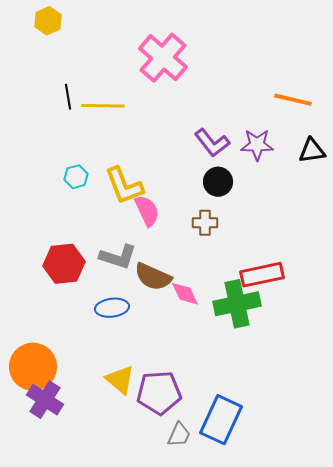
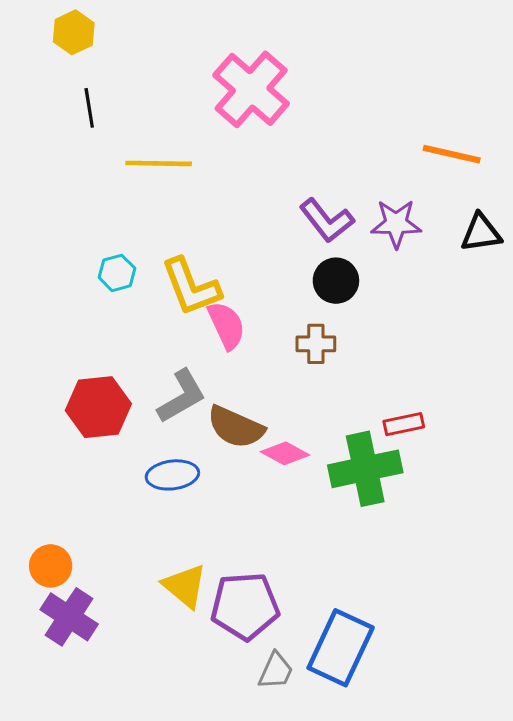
black line: (68, 97) -> (89, 108), moved
gray L-shape: (118, 257) -> (182, 396), turned -48
red rectangle: (262, 275) -> (404, 424), size x0.6
pink diamond: (185, 294) -> (285, 453), turned -36
orange circle: (33, 367) -> (51, 566), size x0.6

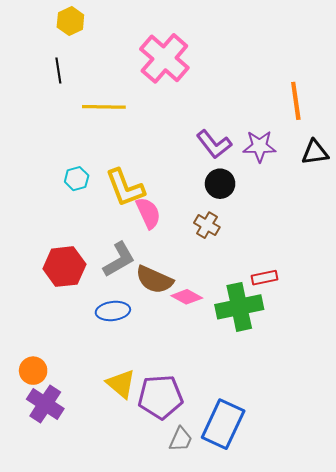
yellow hexagon: (74, 32) -> (70, 21), moved
orange line: (452, 154) -> (296, 101), turned 69
brown cross: (316, 344) -> (207, 225), turned 30

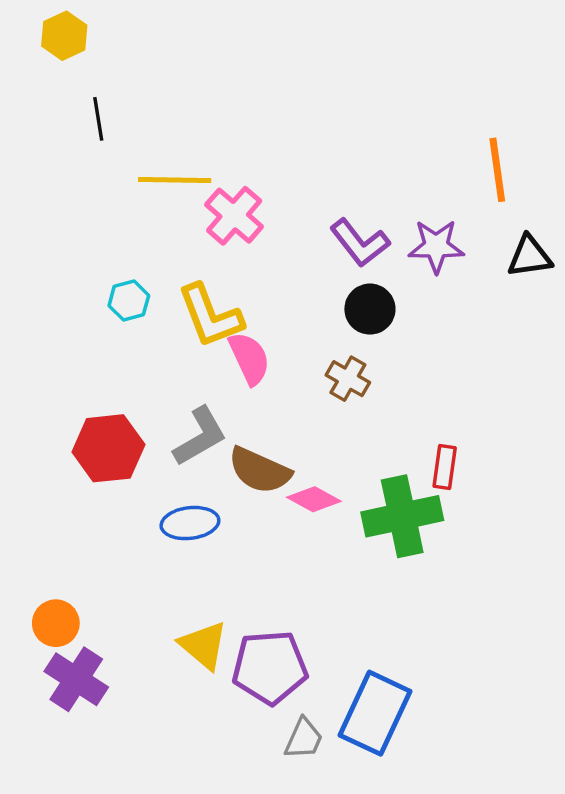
yellow hexagon: (70, 21) -> (64, 36), moved
pink cross: (164, 58) -> (234, 216), moved, size x0.7
red rectangle: (265, 278) -> (445, 467), turned -70

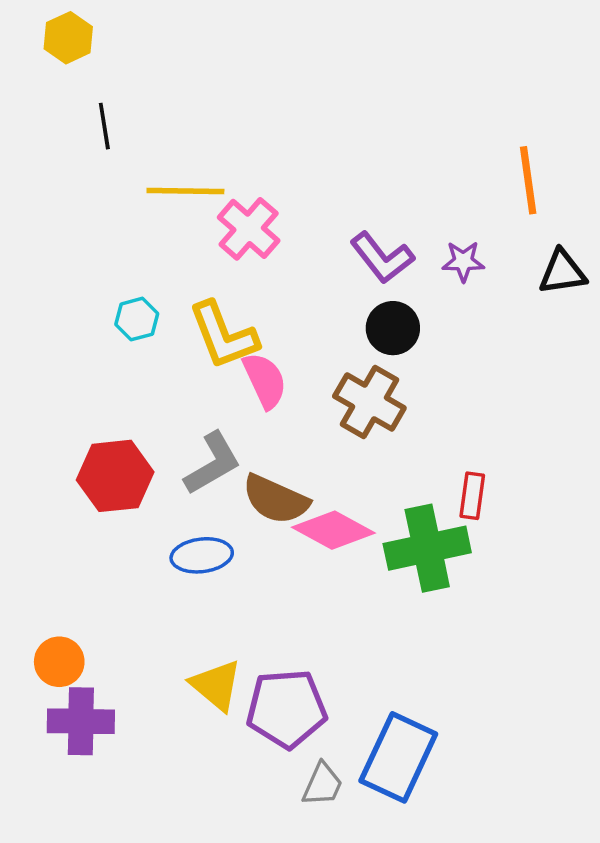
purple star: (436, 246) -> (463, 261), size x0.7
brown cross: (348, 379) -> (369, 402), size x1.5
pink diamond: (314, 499) -> (333, 530), size x1.4
purple cross: (76, 679) -> (81, 721), turned -32

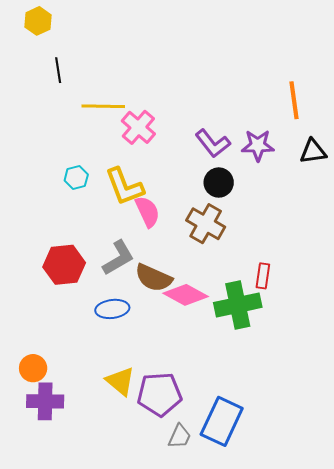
purple star: (463, 261) -> (258, 145), size x1.4

